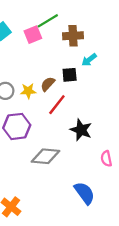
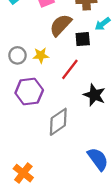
brown semicircle: (48, 84) -> (61, 25), moved, size x1.5
gray diamond: (45, 156) -> (58, 122), turned -40

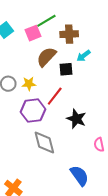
purple hexagon: (29, 92) -> (33, 111), moved
gray diamond: (58, 122) -> (44, 143), turned -70

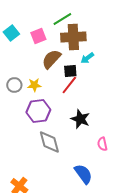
green line: (46, 21) -> (62, 19), moved
brown cross: (69, 34) -> (73, 37), size x1.4
red line: (55, 96) -> (69, 85), moved

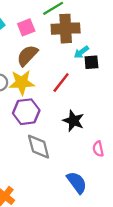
brown semicircle: (51, 59) -> (27, 56), moved
black square: (70, 71) -> (91, 62), moved
yellow star: (34, 85) -> (22, 82), size x1.6

